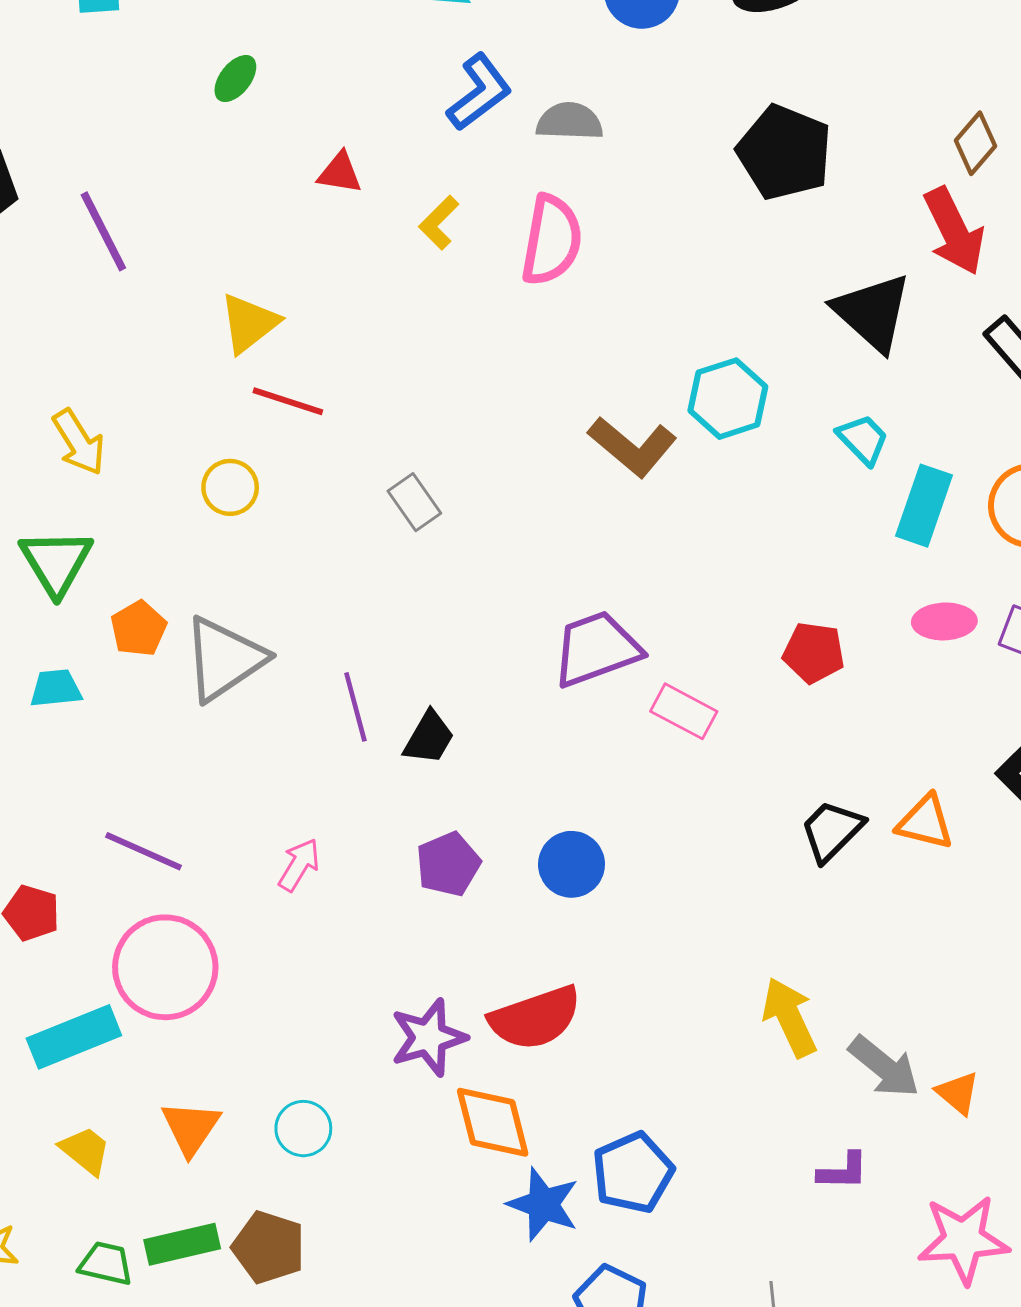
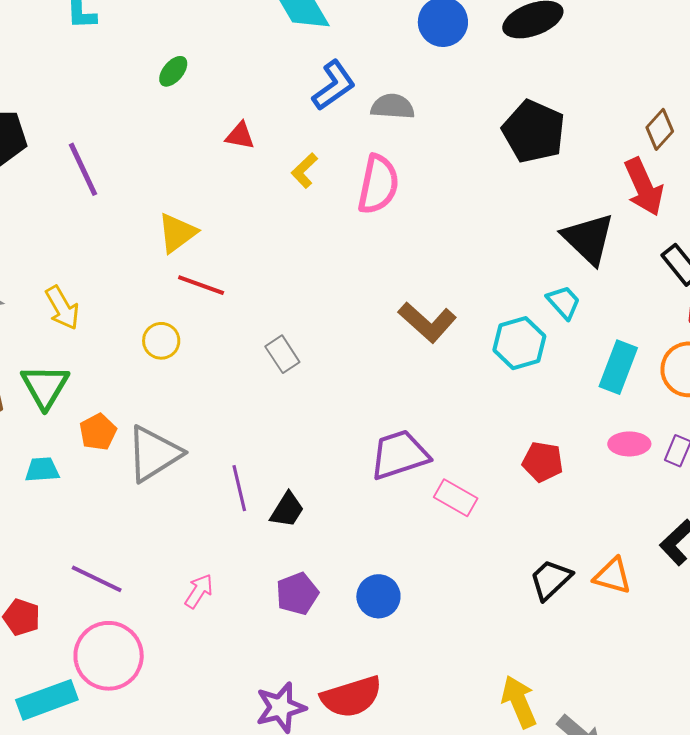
cyan hexagon: (728, 399) -> (519, 343), moved
cyan trapezoid: (863, 439) -> (564, 302), moved

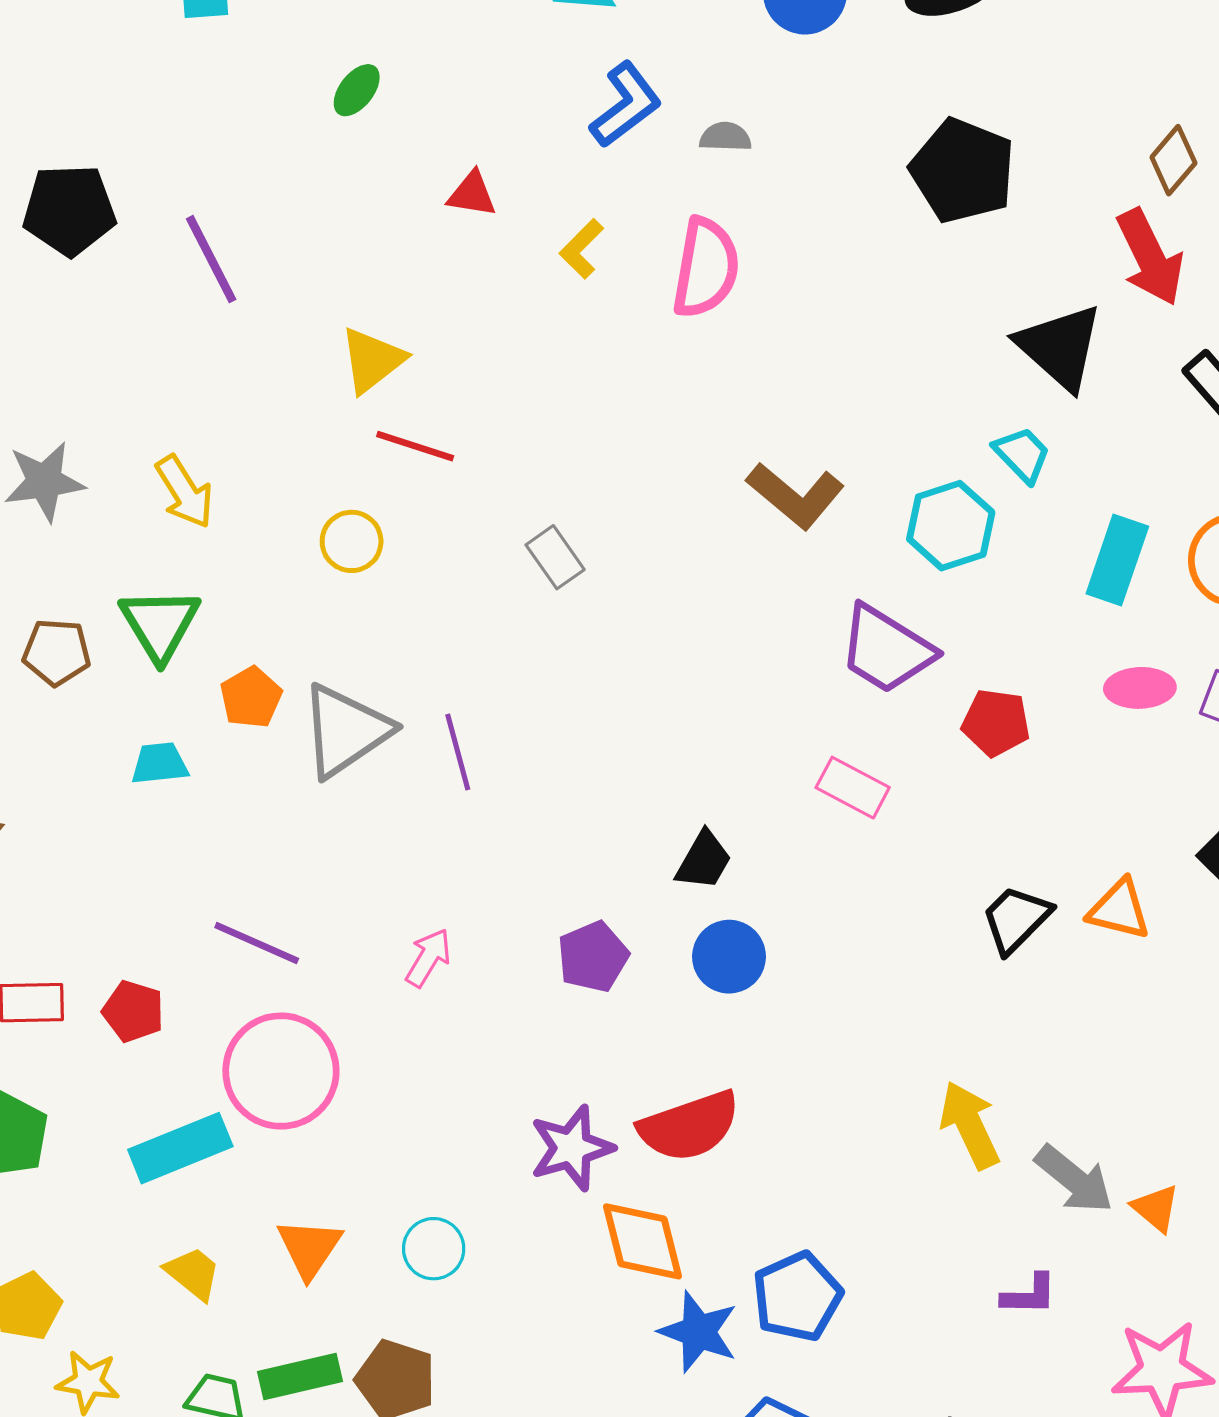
gray semicircle: (393, 107) -> (725, 137), size x0.7
purple trapezoid: (399, 455) -> (886, 649), moved, turned -128
purple line: (239, 488) -> (458, 752), moved
black trapezoid: (287, 510) -> (704, 860), moved

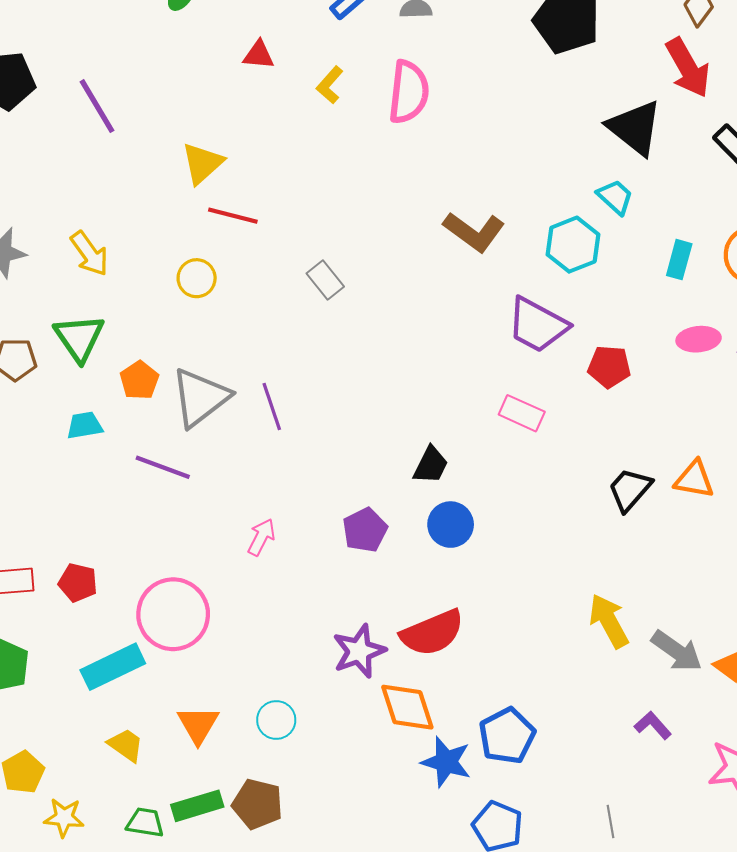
cyan rectangle: (1117, 560) -> (679, 260), size x0.7
purple line: (257, 943) -> (163, 467), moved
purple L-shape: (1029, 1295) -> (653, 725), turned -129

